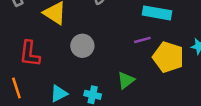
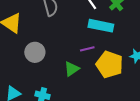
green triangle: (126, 80) -> (72, 69), moved

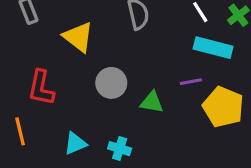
green triangle: (72, 69) -> (152, 102), moved, turned 42

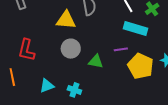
yellow triangle: (78, 37) -> (66, 20), moved, turned -35

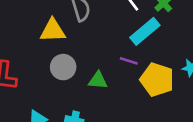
cyan rectangle: (135, 29) -> (145, 31), turned -50
purple line: (121, 49) -> (129, 61), turned 32

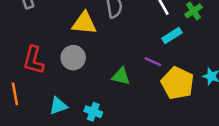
cyan rectangle: (145, 31) -> (172, 36), size x0.7
gray circle: (63, 67) -> (73, 58), moved

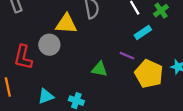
gray circle: (73, 58) -> (49, 45), moved

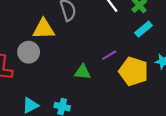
cyan rectangle: (143, 32) -> (143, 29), moved
purple line: (127, 56) -> (109, 55), turned -48

